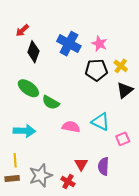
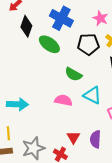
pink star: (99, 44) -> (100, 18), moved
green ellipse: (28, 88) -> (49, 44), moved
green semicircle: (51, 102) -> (73, 74), moved

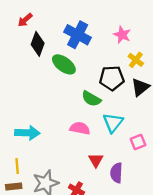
black pentagon: (88, 44) -> (112, 78), moved
cyan triangle: (92, 95) -> (113, 123), turned 42
red triangle: (73, 137) -> (96, 160), moved

